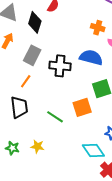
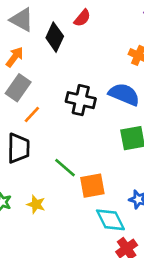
gray rectangle: (32, 55) -> (18, 88), moved
orange square: (82, 107) -> (92, 186), moved

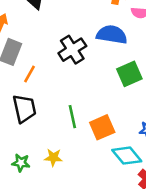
black cross: (81, 100) -> (72, 50), turned -32
green line: (65, 168) -> (72, 117), turned 50

